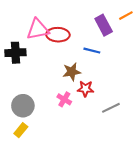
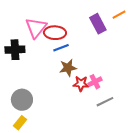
pink triangle: (38, 29) -> (36, 28), turned -40
blue line: (92, 51) -> (61, 48), moved, turned -35
pink cross: (64, 99) -> (95, 82), moved, turned 32

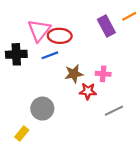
blue line: (61, 48) -> (50, 55), moved
pink cross: (95, 82) -> (103, 74), moved, turned 32
gray circle: (22, 100) -> (42, 109), moved

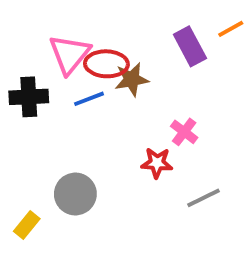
brown star: (74, 74) -> (132, 79), moved
pink cross: (103, 74) -> (184, 132), turned 32
yellow rectangle: (22, 133) -> (27, 225), moved

